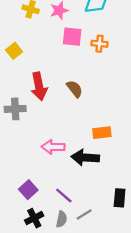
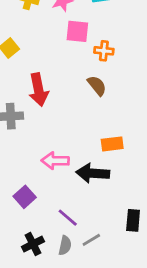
orange cross: (99, 44) -> (104, 51), moved
brown semicircle: (75, 89) -> (97, 86), moved
purple square: (28, 190) -> (25, 197), moved

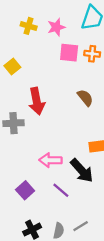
orange cross: (104, 51) -> (92, 54), moved
black arrow: (93, 173) -> (82, 171), turned -136
purple line: (68, 218) -> (61, 190), moved

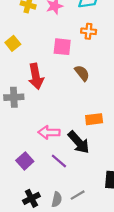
pink square: (69, 53) -> (62, 47), moved

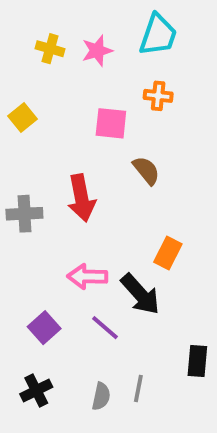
red arrow: (36, 76) -> (81, 198), moved
orange rectangle: (94, 119) -> (168, 253), turned -56
gray line: (78, 195) -> (138, 389), turned -48
black cross: (31, 198) -> (36, 390), moved

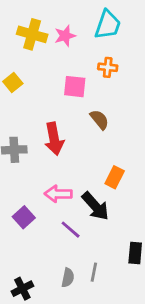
yellow cross: (50, 49) -> (32, 34), size x1.5
purple square: (44, 328) -> (24, 217), moved
black cross: (36, 390) -> (22, 289), moved

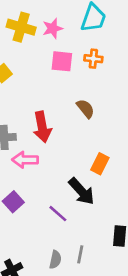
pink square: (75, 87) -> (62, 61), moved
pink arrow: (58, 194) -> (25, 160), moved

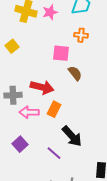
pink square: (62, 61) -> (61, 53), moved
red arrow: (42, 127) -> (42, 87), turned -65
orange rectangle: (100, 164) -> (54, 109), moved

